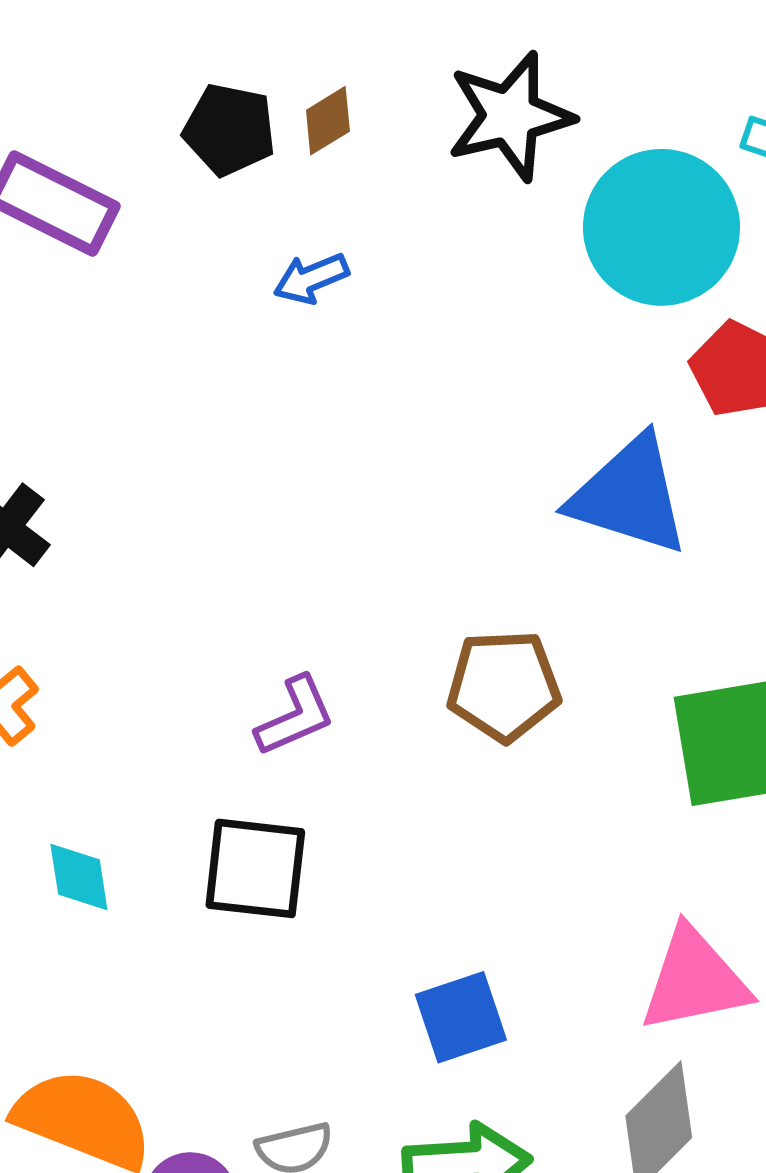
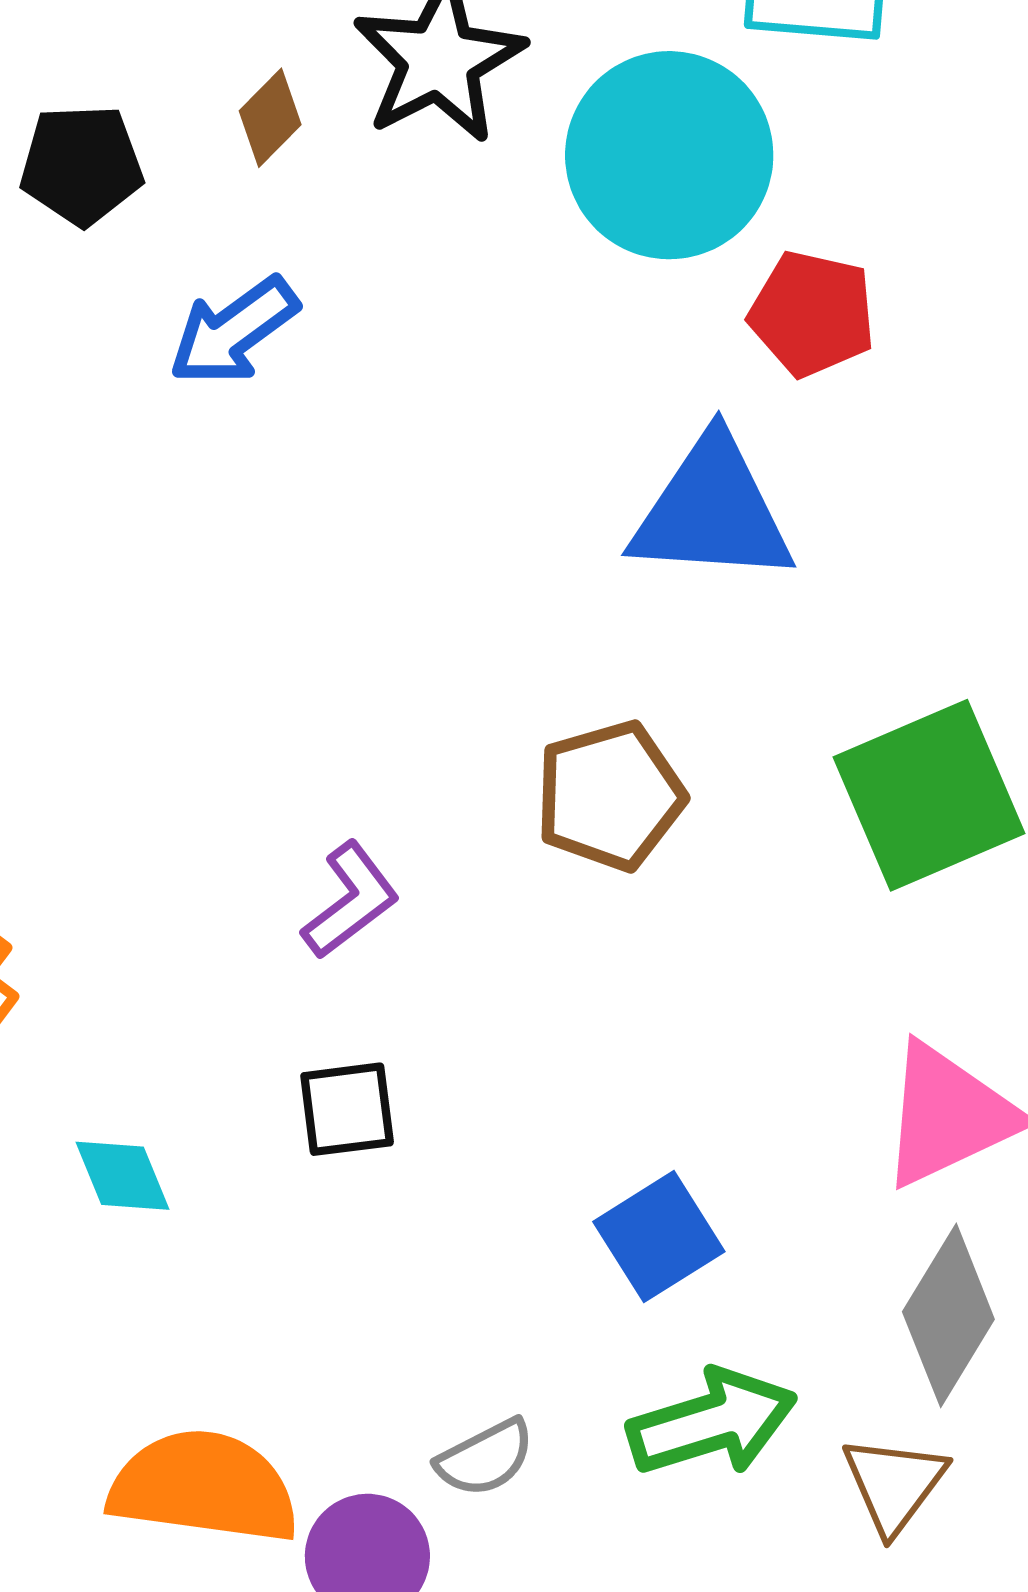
brown diamond: (328, 121) -> (270, 118), moved
blue arrow: (311, 278) -> (234, 331), size x1.4
black square: (255, 868) -> (347, 1109), size x0.7

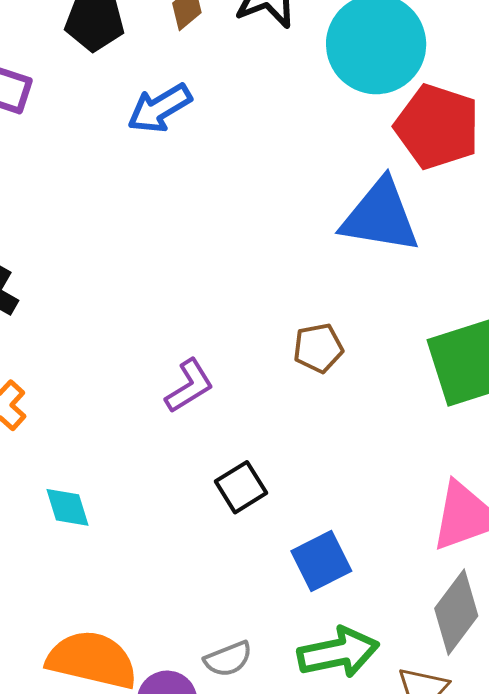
red pentagon: (812, 314) -> (437, 127), size x1.4
brown pentagon: (610, 796) -> (318, 348), size x0.7
black square: (347, 1109) -> (241, 487), moved, turned -30

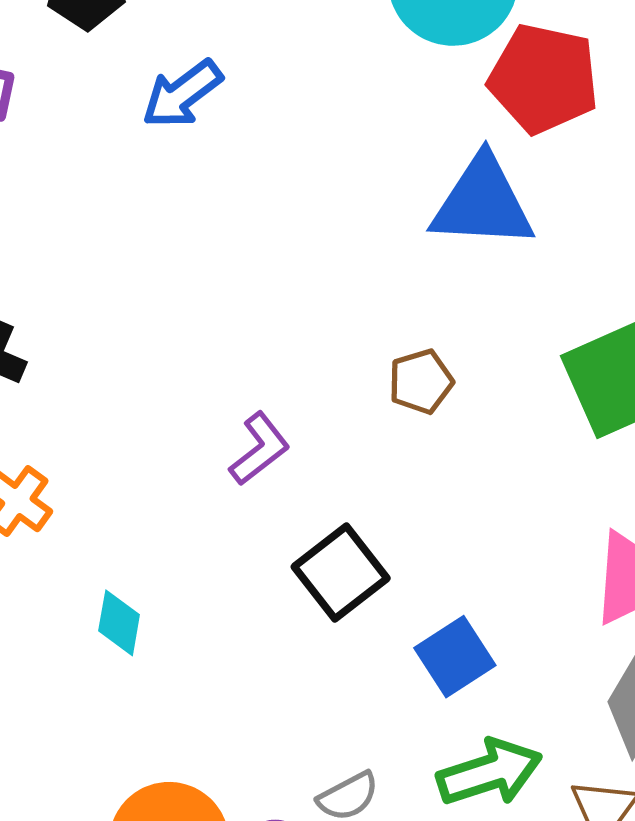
black square: (241, 487) -> (341, 572), size x1.4
cyan diamond: (68, 507) -> (119, 623), turned 33

